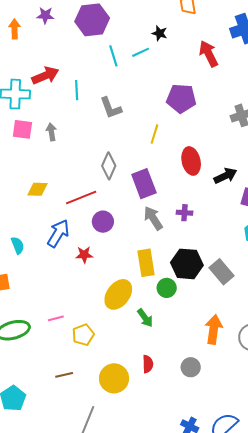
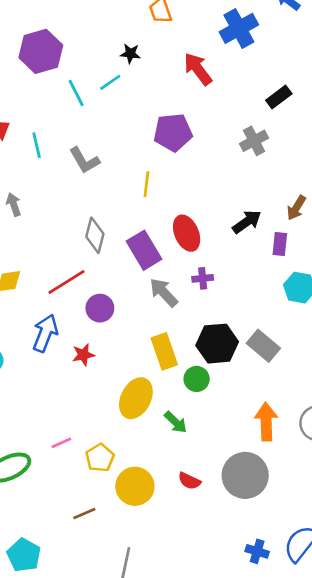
red ellipse: (191, 161) -> (187, 233), moved
red semicircle: (148, 364) -> (189, 481), turned 126
gray circle: (191, 367) -> (245, 475), size x1.8
yellow circle: (114, 378) -> (135, 486), moved

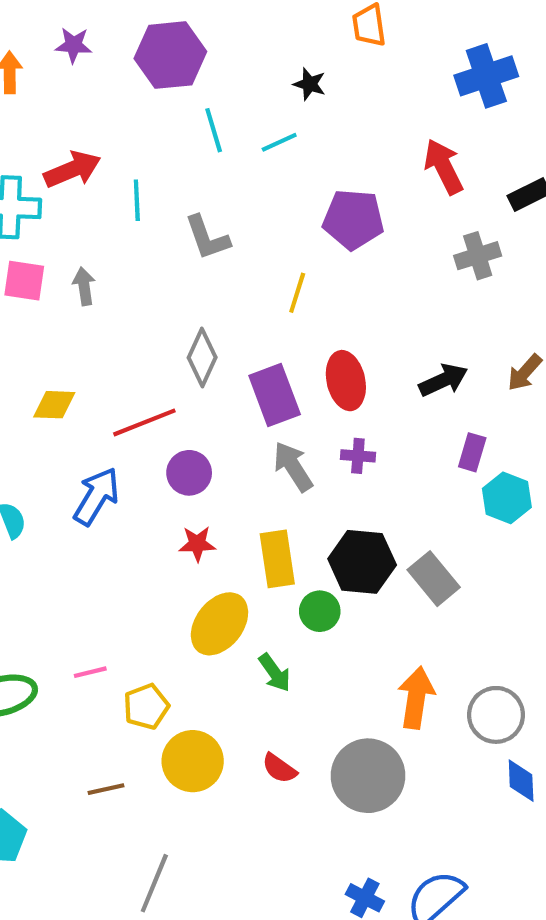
red arrow: (198, 69) -> (444, 167), moved
cyan line: (110, 82) -> (279, 142), moved
purple rectangle: (280, 244) -> (472, 452), moved
red star: (83, 355) -> (197, 544), moved

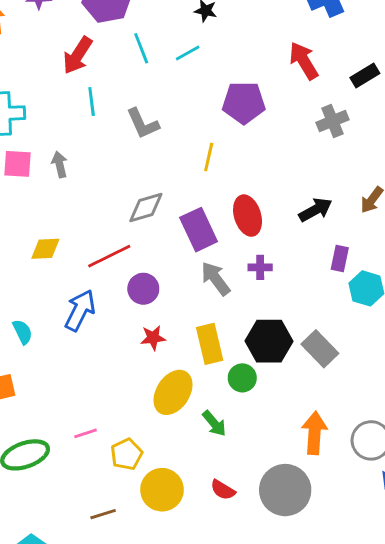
red arrow: (72, 169) -> (78, 55), moved, turned 150
gray diamond: (202, 357) -> (146, 208), turned 54

